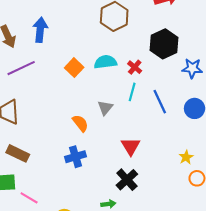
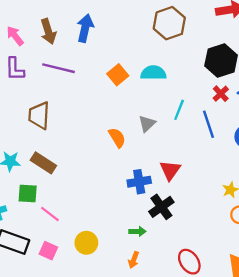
red cross: (135, 67) -> (221, 94), moved
purple line: (21, 68) -> (59, 68), turned 32
blue cross: (75, 157) -> (139, 182), moved

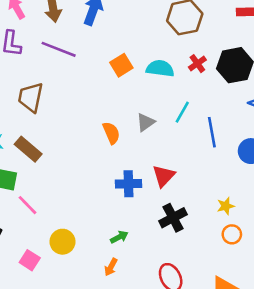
red cross: (221, 94) -> (197, 64), moved
black cross: (161, 207) -> (173, 218), moved
green arrow: (137, 231) -> (119, 237), turned -35
pink square: (48, 251) -> (30, 260), moved

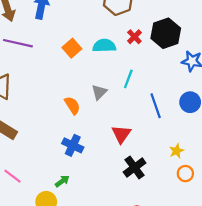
blue line: (212, 132) -> (156, 106), moved
blue cross: (129, 184) -> (73, 145), moved, turned 36
green arrow: (119, 237) -> (62, 181), moved

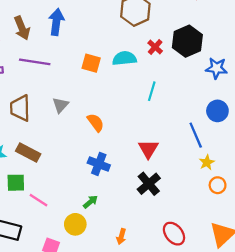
orange square: (72, 48) -> (91, 63), turned -30
gray triangle: (99, 92) -> (60, 105), moved
blue line: (156, 106) -> (196, 135), moved
black cross: (135, 168) -> (149, 184), moved

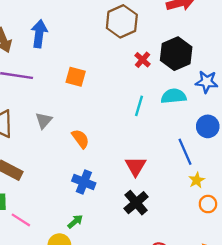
cyan semicircle: (124, 58) -> (174, 96), moved

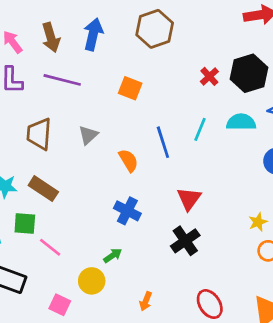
brown hexagon: (122, 21) -> (155, 29), moved
blue line: (185, 152) -> (163, 142), moved

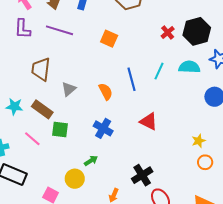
gray triangle: (88, 135) -> (69, 89), moved
red triangle: (189, 199) -> (149, 121), turned -42
green square: (25, 224) -> (60, 130), moved
black cross: (185, 241) -> (142, 175), moved
pink line: (50, 247) -> (32, 139), moved

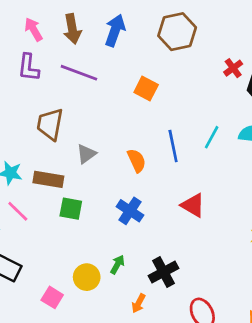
red cross: (168, 32) -> (233, 68), moved
brown rectangle: (42, 109) -> (48, 179), turned -30
pink line: (32, 139) -> (18, 211), moved
green arrow: (91, 161) -> (117, 265), moved, turned -32
black cross: (142, 175) -> (163, 272), moved

